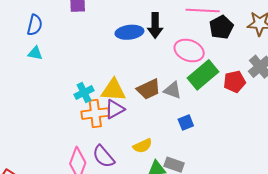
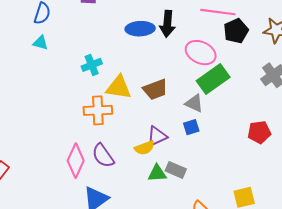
red pentagon: (235, 82) -> (259, 132), moved
gray triangle: (173, 90) -> (194, 103), moved
cyan cross: (84, 93) -> (92, 65), moved
purple triangle: (115, 109) -> (157, 136), moved

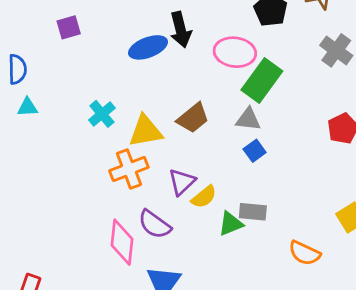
purple triangle: (157, 136) -> (182, 182), moved

